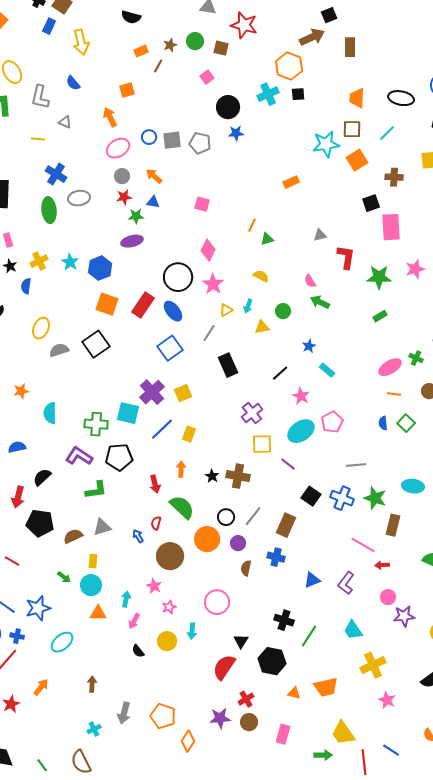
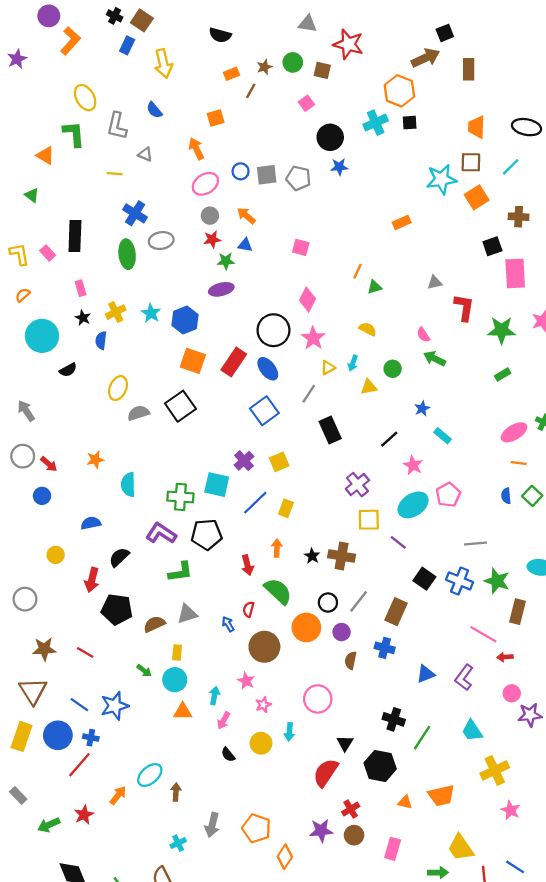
purple cross: (152, 392) -> (244, 461), size x0.7
cyan ellipse: (62, 642) -> (150, 775), moved

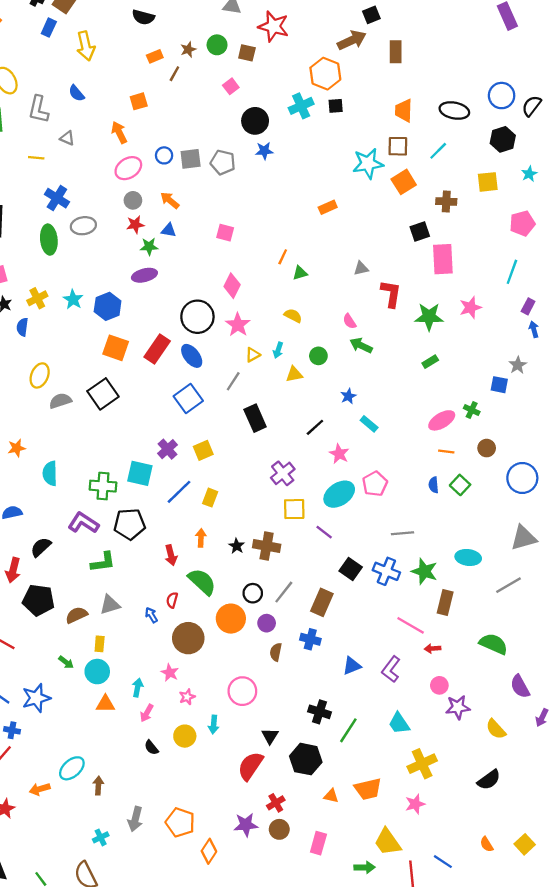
orange arrow: (118, 795) -> (40, 789), turned -144
pink star: (511, 810) -> (415, 804), moved, turned 30

